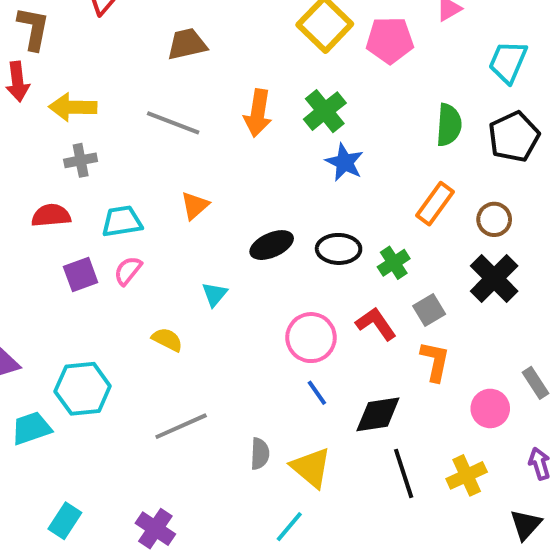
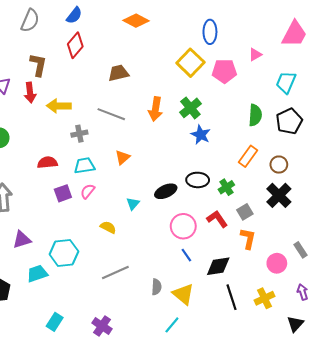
gray cross: (81, 160) -> (79, 134), moved
black ellipse: (272, 245) -> (166, 191), moved

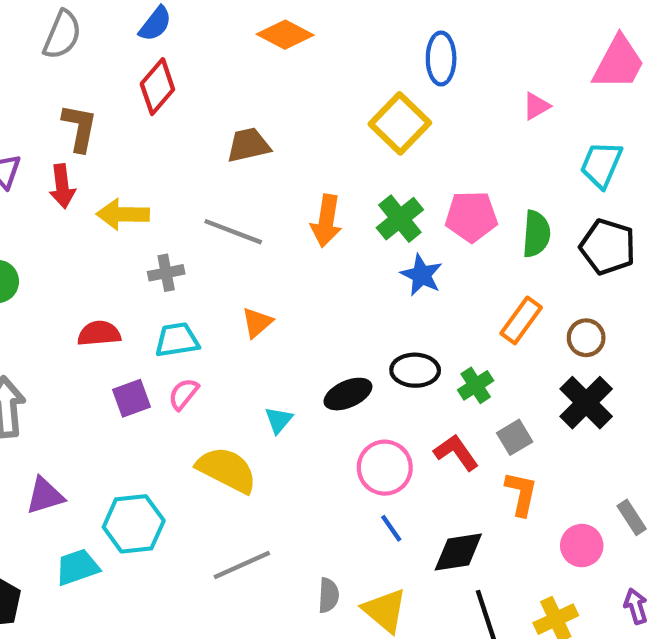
pink pentagon: (224, 71) -> (471, 217), moved
black pentagon: (289, 121) -> (608, 247), turned -30
yellow semicircle: (108, 227) -> (227, 470), size x1.8

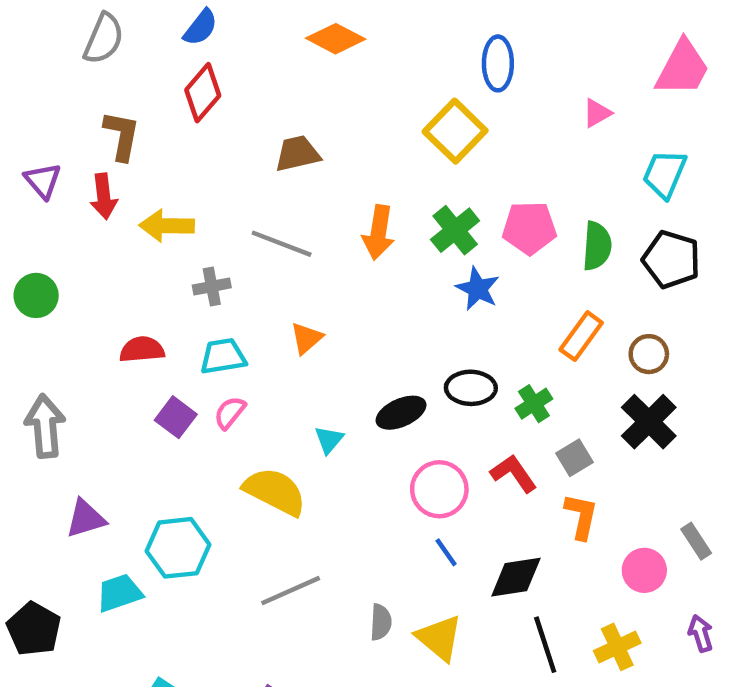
purple square: (131, 398) -> (176, 417), turned -33

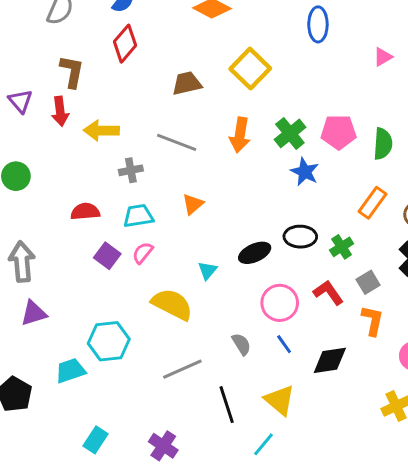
yellow square: (455, 131) -> (250, 69), moved
purple triangle: (86, 519) -> (34, 313), moved
gray semicircle: (381, 622) -> (241, 344), moved, turned -35
black line: (545, 645) -> (227, 405), moved

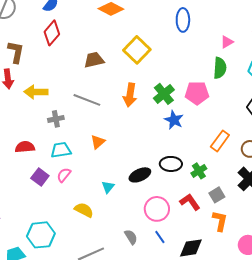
green semicircle: (383, 144) -> (220, 68), moved
yellow semicircle: (172, 304) -> (84, 210), size x0.7

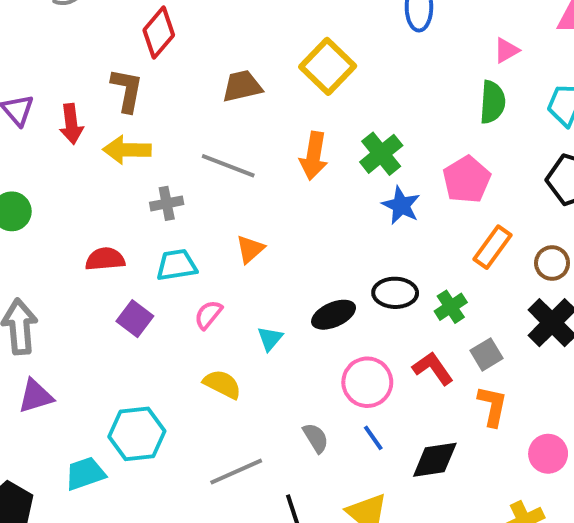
brown L-shape: (16, 52) -> (127, 90), moved
pink pentagon: (197, 93) -> (467, 180), moved, turned -30
pink semicircle: (64, 175) -> (208, 315), moved

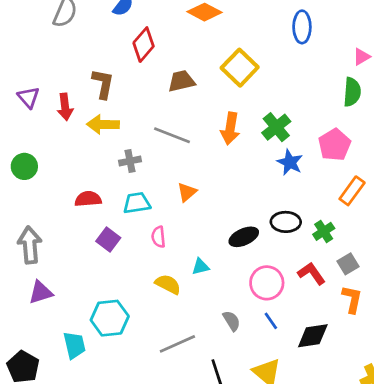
red diamond: (159, 33) -> (144, 45), moved
pink semicircle: (208, 315) -> (158, 237), turned -45
cyan triangle: (270, 339) -> (200, 267), moved, turned 36
cyan trapezoid: (85, 474) -> (74, 345), turned 96

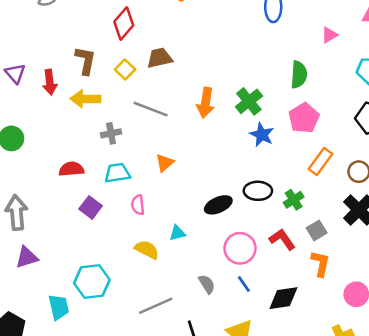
yellow square: (240, 68) -> (125, 69), moved, size x0.6
green semicircle: (352, 92) -> (299, 75), moved

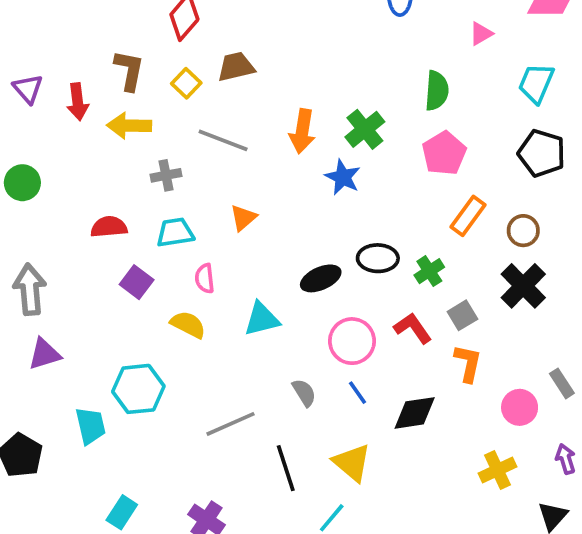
blue star: (262, 135) -> (343, 177), moved
cyan triangle: (177, 233) -> (262, 319), size x1.5
yellow semicircle: (147, 250) -> (188, 324), moved

